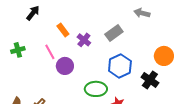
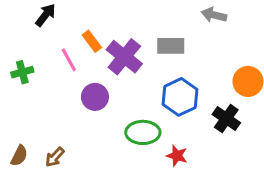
gray rectangle: (114, 33) -> (171, 46), turned 36
purple cross: (84, 40) -> (124, 57), size x1.6
pink line: (50, 52) -> (69, 60), moved

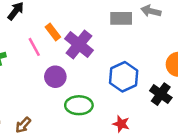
gray rectangle: (171, 46) -> (121, 18), moved
green ellipse: (143, 132) -> (79, 105), moved

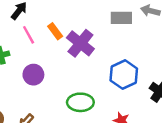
pink line: (34, 47) -> (29, 35), moved
purple circle: (55, 77) -> (33, 75), moved

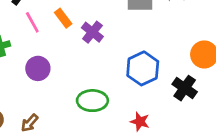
purple cross: (80, 43) -> (92, 32), size x0.7

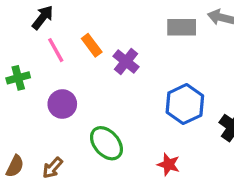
green ellipse: (92, 101) -> (106, 143), moved, turned 48
red star: (140, 122) -> (169, 164), moved

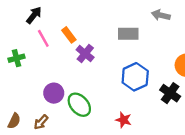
gray rectangle: (182, 27) -> (128, 34), moved
purple cross: (126, 62) -> (85, 54), moved
purple circle: (62, 104) -> (54, 93), moved

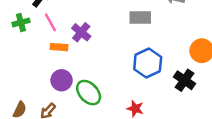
orange rectangle: (69, 35) -> (59, 47), moved, turned -49
purple cross: (85, 54) -> (81, 32), moved
green cross: (17, 58) -> (21, 22), moved

